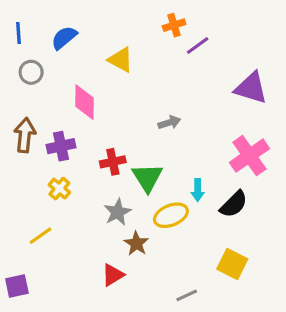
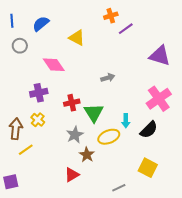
pink diamond: (85, 102) -> (54, 65), turned -35
brown arrow: (25, 135) -> (16, 129), moved

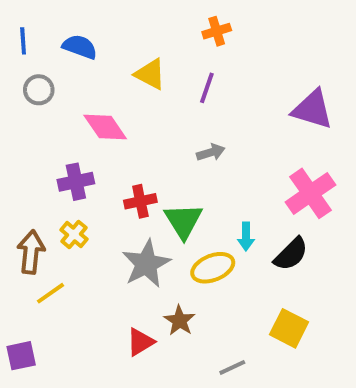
blue semicircle: (41, 24) -> (80, 47), turned 60
purple line: (126, 29) -> (207, 88), moved, turned -35
gray star: (75, 135) -> (146, 264), size x1.4
brown star: (87, 155) -> (180, 321), moved

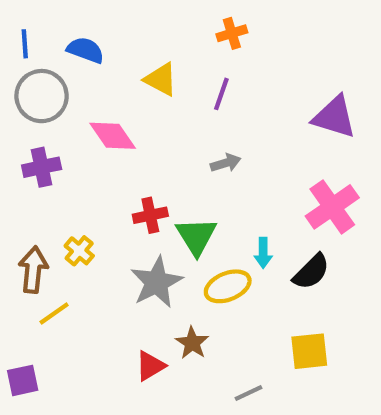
gray circle: (39, 90) -> (42, 96), size x1.6
purple cross: (76, 182) -> (42, 167), moved
yellow square: (289, 328) -> (309, 351), turned -33

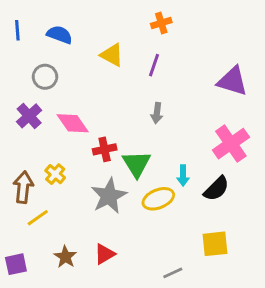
gray circle: (42, 96) -> (45, 77), moved, size x0.7
pink diamond: (113, 136) -> (73, 123), moved
gray arrow: (226, 163) -> (157, 113), turned 114
purple cross: (42, 167) -> (29, 116), turned -30
brown star: (192, 343) -> (65, 257), moved

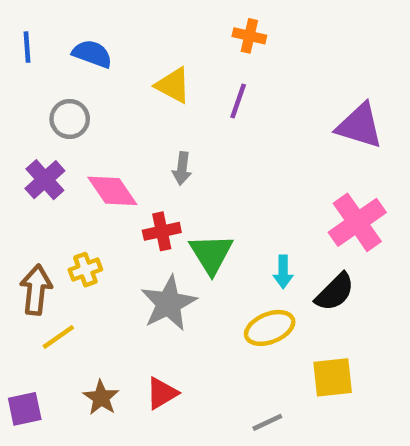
orange cross: (161, 23) -> (249, 36), turned 30
gray arrow: (157, 113) -> (182, 168), moved
yellow cross: (55, 174) -> (85, 270), turned 30
yellow ellipse: (158, 199) -> (270, 328), moved

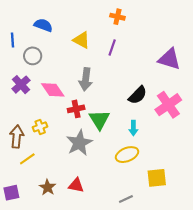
blue line: (27, 47) -> (12, 40), moved
gray arrow: (182, 168) -> (86, 79), size x1.5
black semicircle: (335, 292) -> (138, 95), moved
red triangle: (162, 393) -> (76, 185), turned 42

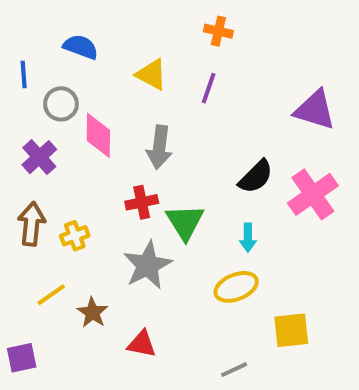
pink diamond: (53, 90) -> (98, 135), moved, turned 35
brown arrow: (17, 137) -> (31, 224), moved
brown star: (47, 187) -> (92, 312), moved

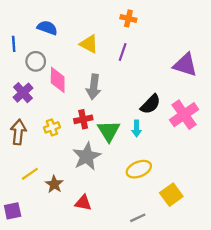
yellow cross: (75, 236) -> (52, 127), moved
cyan arrow: (248, 238) -> (137, 129), moved
yellow square: (291, 330) -> (171, 195), turned -30

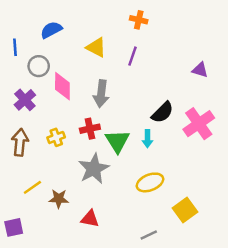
blue semicircle: (47, 28) -> (51, 30), turned -48
purple triangle: (185, 65) -> (200, 70), size x0.6
brown star: (54, 184) -> (59, 199), turned -30

